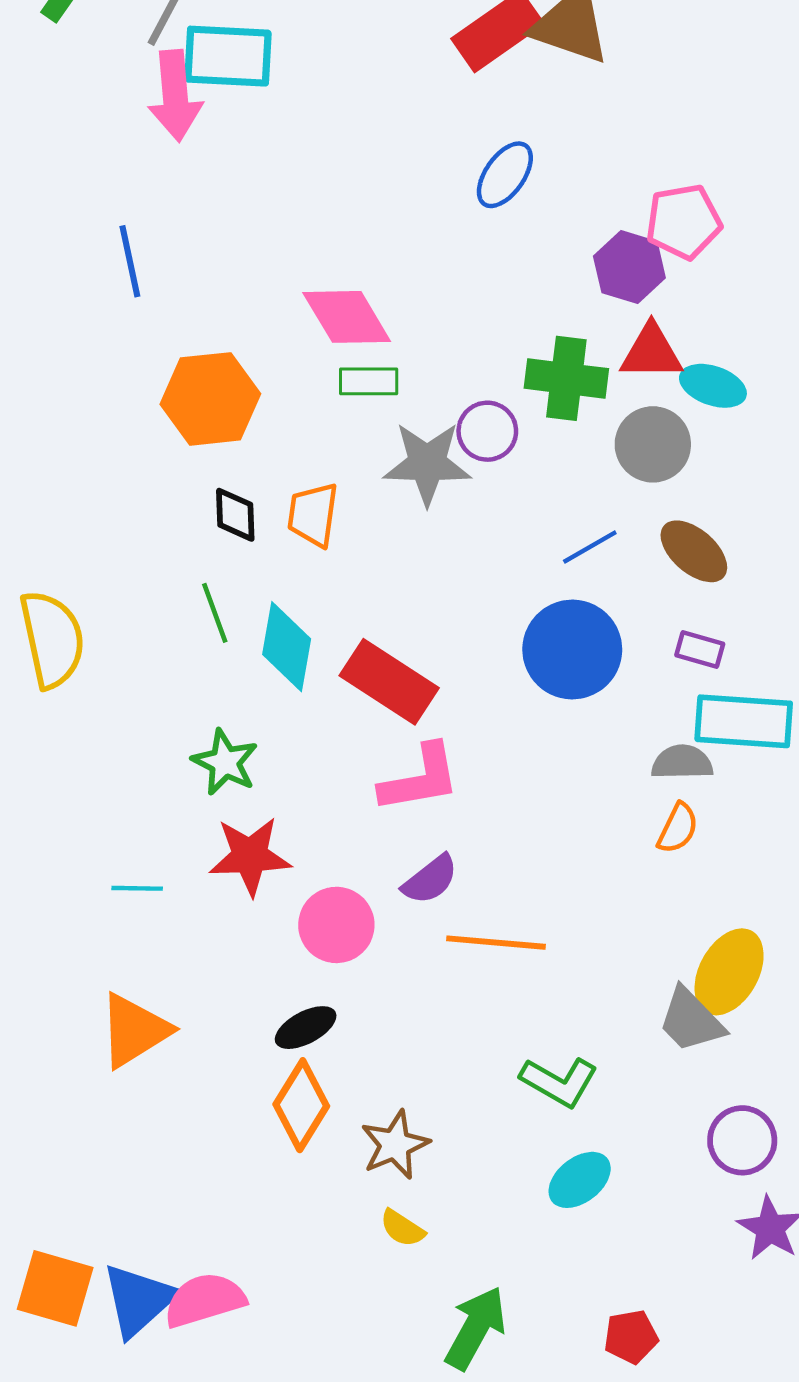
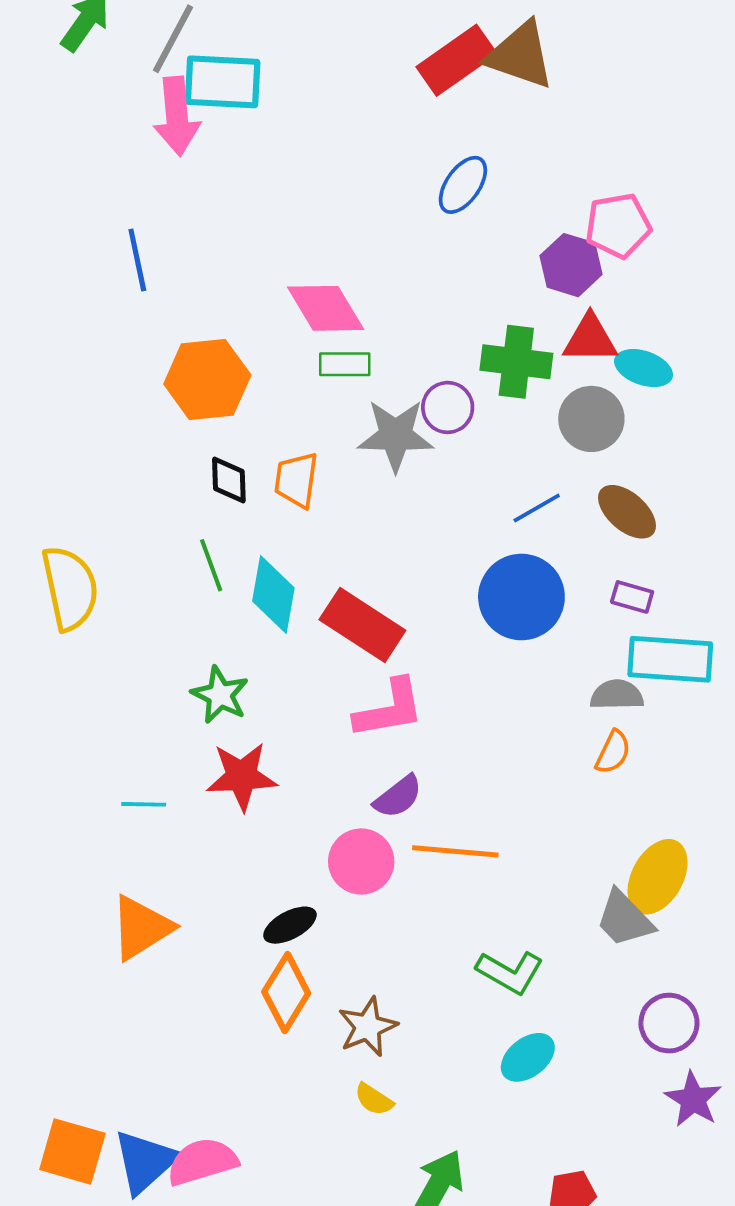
pink circle: (336, 925) -> (361, 862), moved

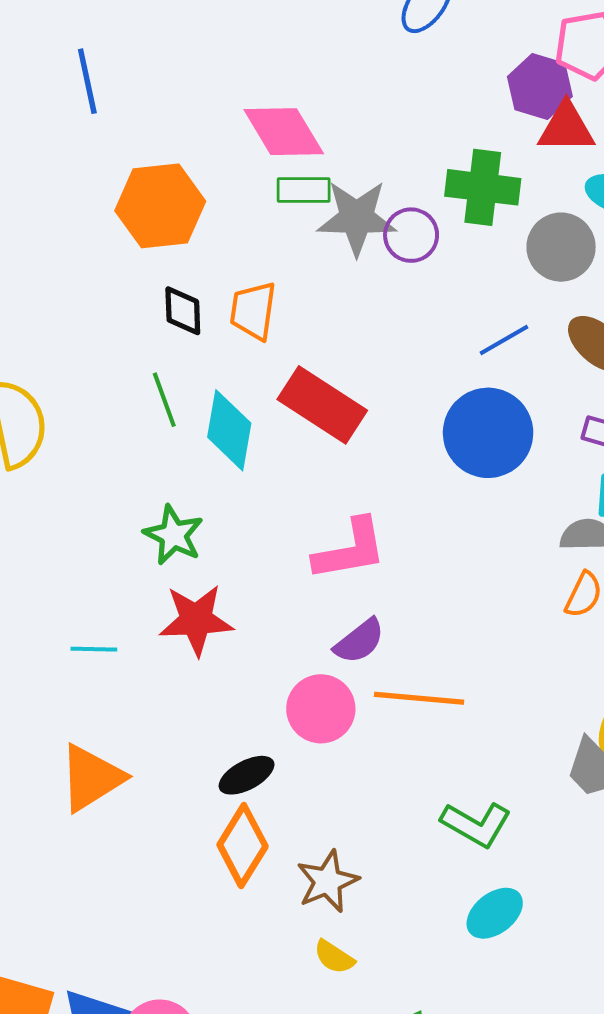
red triangle: (590, 339) -> (566, 128), moved
gray star: (396, 435) -> (357, 218), moved
red rectangle: (362, 625) -> (322, 405), moved

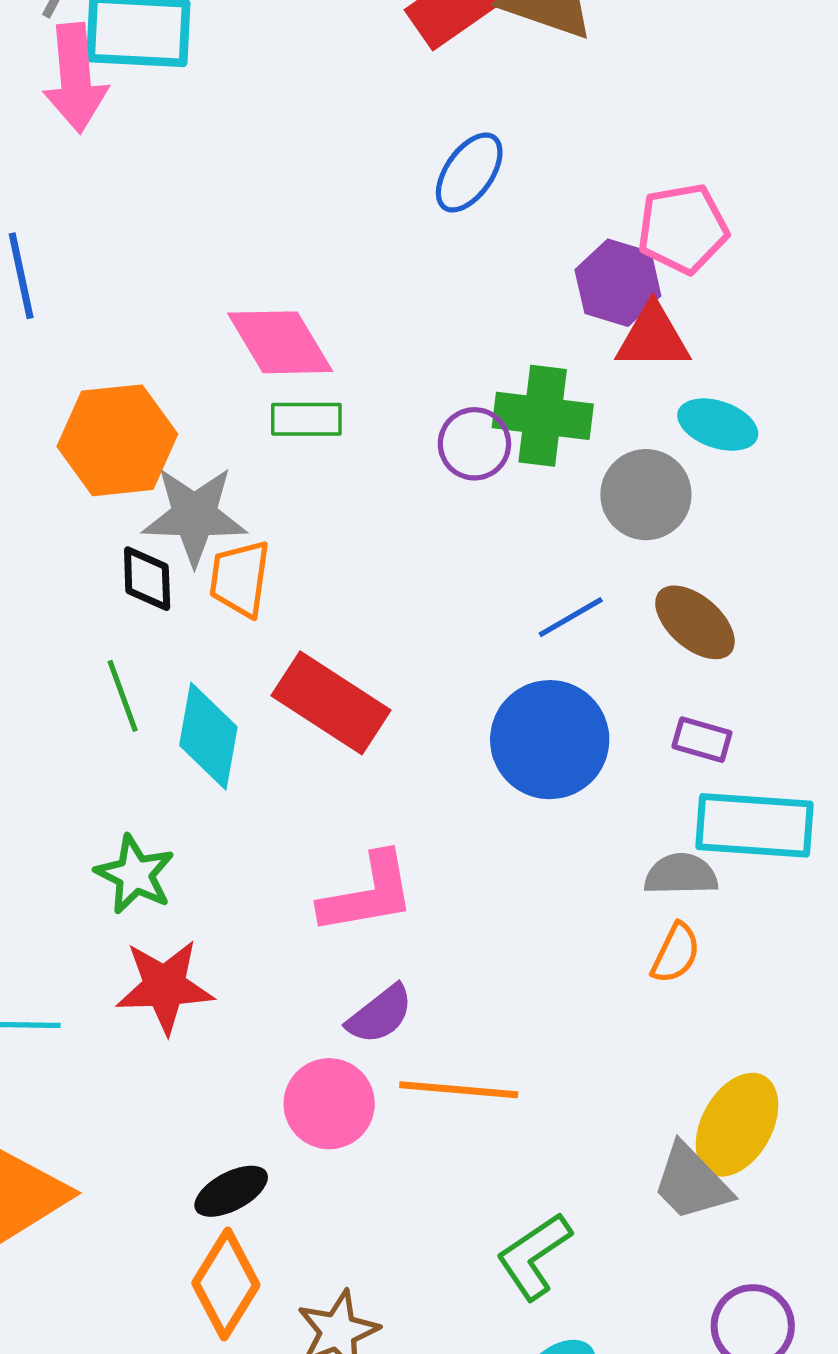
gray star: (357, 218) -> (194, 516), moved
purple circle: (411, 235) -> (474, 444), moved
green L-shape: (476, 824) -> (534, 1256), turned 116

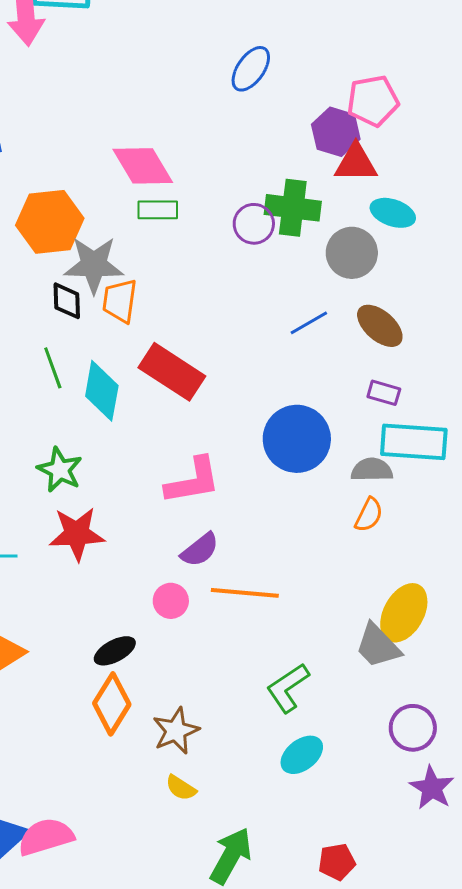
blue circle: (550, 740) -> (297, 439), moved
pink circle: (329, 1104) -> (171, 601), size x0.7

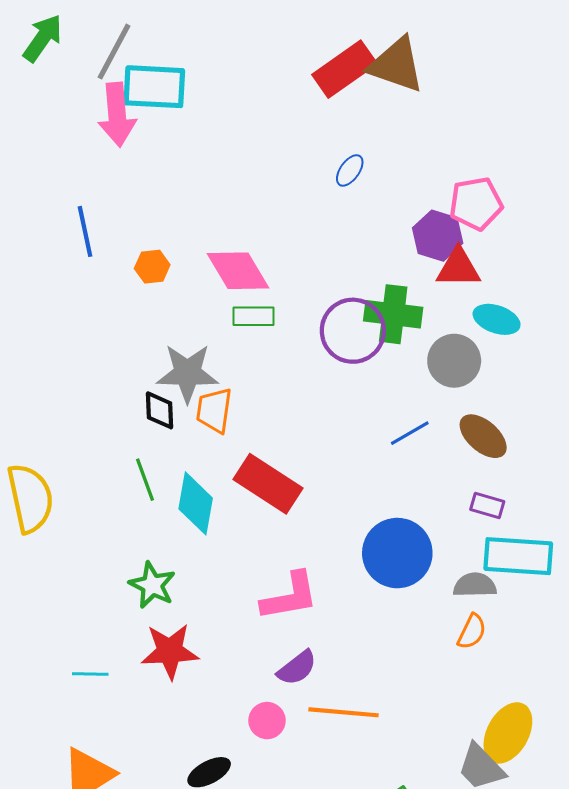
blue ellipse: (251, 69) -> (350, 170), size x0.7
orange hexagon: (50, 222) -> (152, 267), moved, size x0.5
purple circle: (254, 224) -> (353, 331), size x1.5

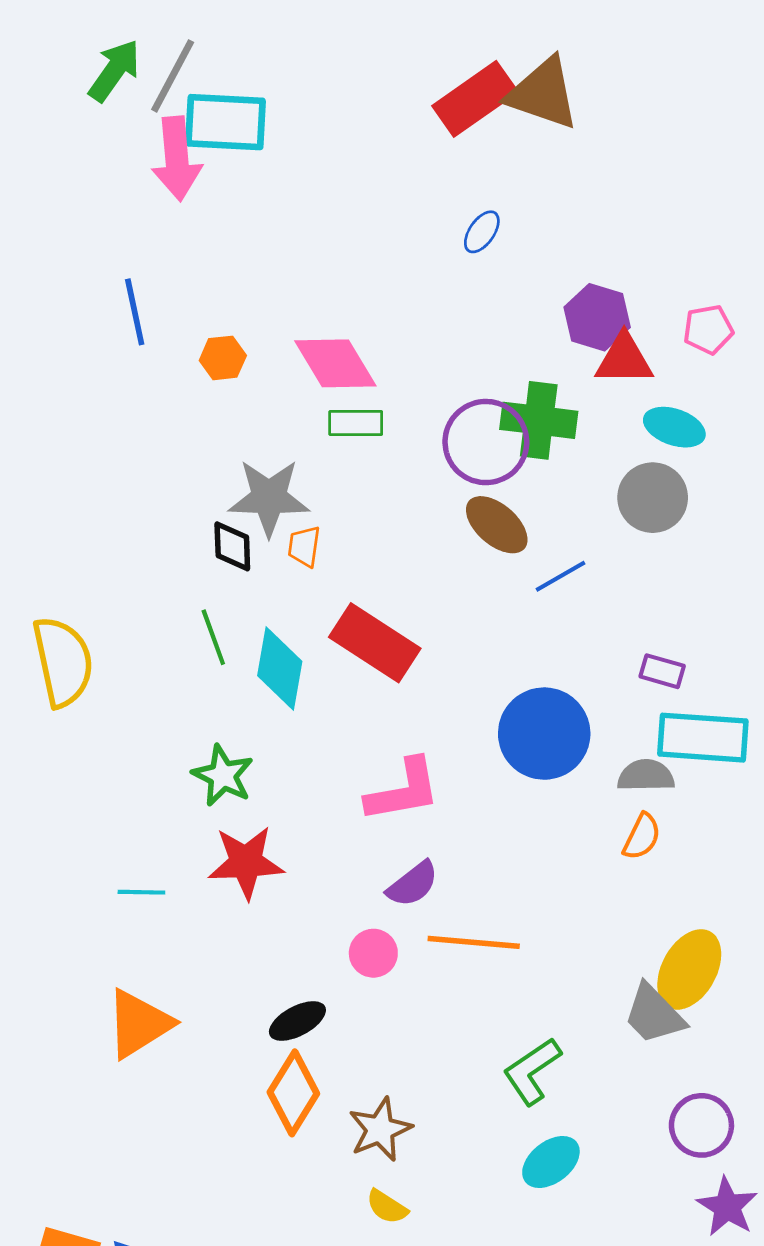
green arrow: (43, 38) -> (114, 71), moved
pink pentagon: (476, 204) -> (708, 329), moved, size x0.7
gray circle: (454, 361) -> (653, 498), moved
orange trapezoid: (214, 410) -> (304, 546), size x0.7
brown ellipse: (483, 436) -> (497, 525), moved

